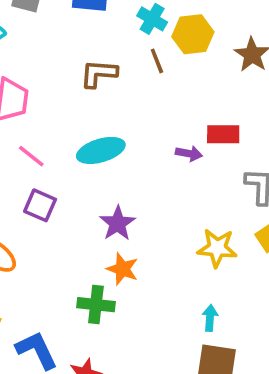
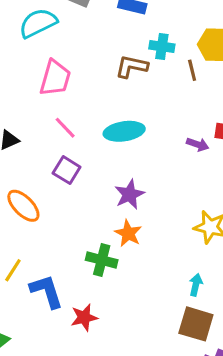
cyan cross: (152, 19) -> (162, 47), moved, turned -30
brown line: (157, 61) -> (192, 70), moved

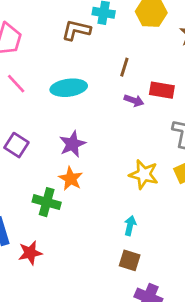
brown line: (192, 70) -> (124, 67), moved, turned 30
purple square: (67, 170) -> (16, 145), moved
brown square: (196, 324) -> (130, 260), size x0.7

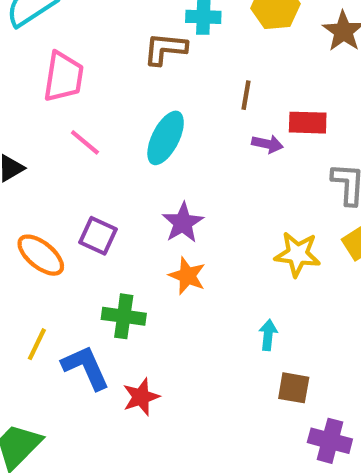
cyan ellipse: (69, 88) -> (166, 138), turned -48
green cross: (47, 202) -> (124, 316), moved
cyan arrow: (130, 226) -> (268, 335), moved

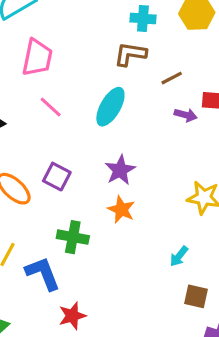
brown L-shape: (165, 49) -> (130, 54), moved
brown line: (246, 95) -> (172, 78), turned 50
cyan arrow: (268, 335) -> (179, 256), turned -150
red star: (141, 397) -> (72, 316), moved

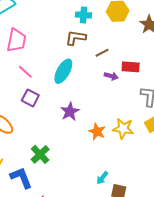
purple square: (57, 177) -> (30, 98), moved
orange star: (121, 209) -> (97, 132), moved
green cross: (73, 237) -> (40, 154), turned 36
cyan arrow: (179, 256) -> (102, 178), moved

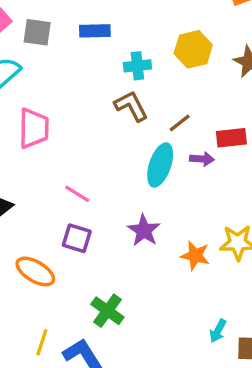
brown L-shape: (76, 38) -> (131, 106), turned 65
cyan ellipse: (63, 71) -> (160, 165), moved
pink line: (25, 72) -> (77, 194), moved
purple square: (30, 98) -> (77, 238), moved

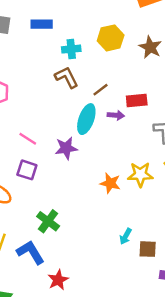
purple star: (144, 230) -> (66, 148), moved, turned 30

